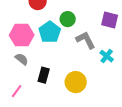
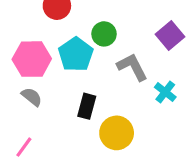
purple square: (110, 20) -> (170, 36), turned 36
black rectangle: (44, 75) -> (87, 106), moved

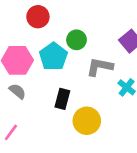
gray L-shape: (132, 67) -> (100, 67), turned -52

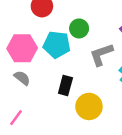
cyan pentagon: (53, 57) -> (57, 45), turned -30
gray L-shape: (100, 67) -> (101, 54), turned -30

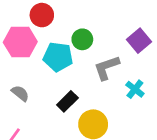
pink hexagon: (22, 48) -> (20, 42), moved
black rectangle: (65, 85) -> (67, 101), turned 30

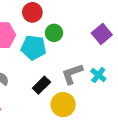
red circle: (42, 15) -> (32, 12), moved
gray L-shape: (107, 68) -> (72, 74), moved

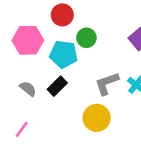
black rectangle: (41, 85) -> (57, 86), moved

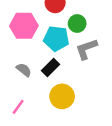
gray L-shape: (107, 84) -> (86, 49), moved
yellow circle: (97, 118) -> (62, 96), moved

